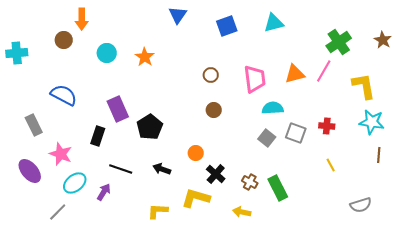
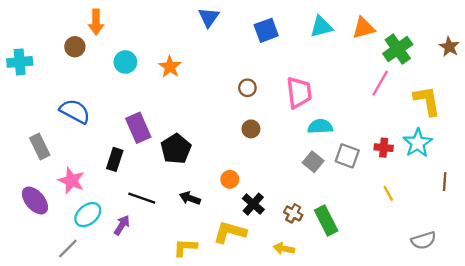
orange triangle: (295, 74) -> (364, 28), moved
cyan star: (372, 122) -> (418, 143), moved, turned 30

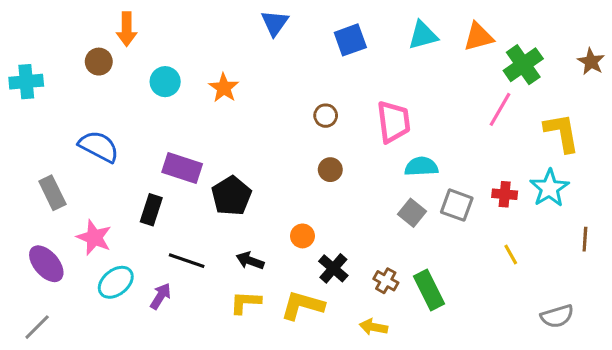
purple rectangle: (138, 128) -> (182, 168), turned -48
yellow L-shape: (185, 247) -> (245, 302), moved
gray line: (68, 249) -> (37, 327), moved

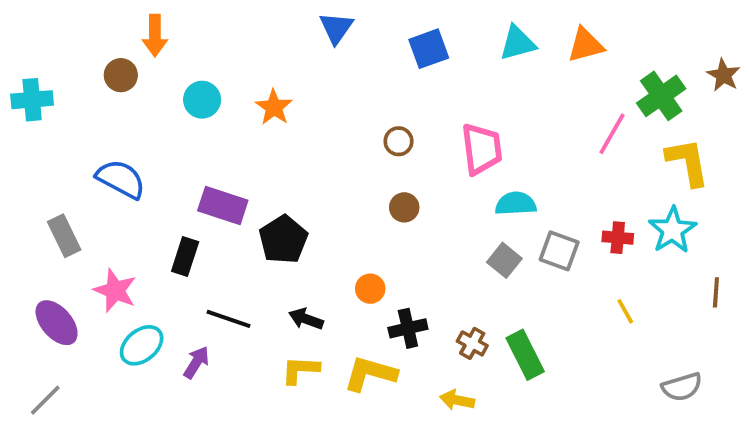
green cross: (523, 65) -> (661, 96), moved
black cross: (333, 268) -> (408, 328), turned 36

